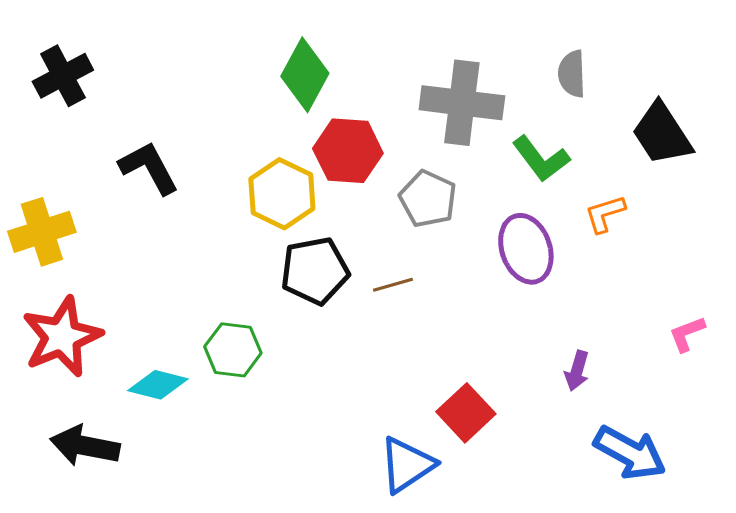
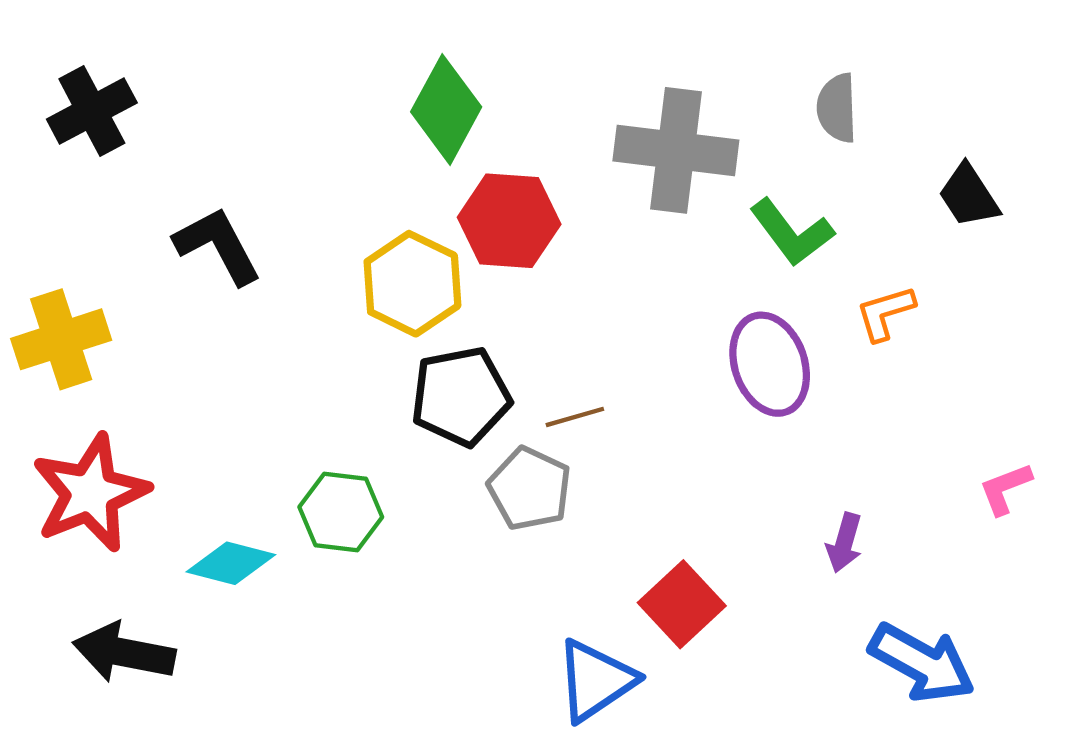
black trapezoid: (662, 134) -> (969, 196), size x0.7
gray pentagon: (428, 199) -> (530, 489), moved

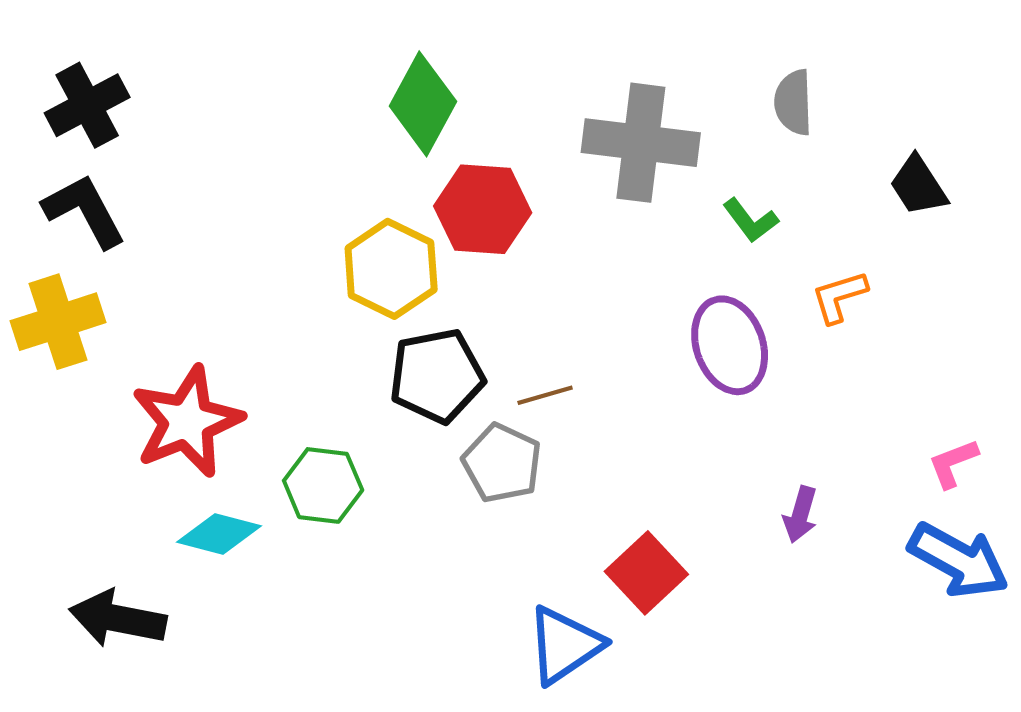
green L-shape: (792, 232) -> (750, 220), size x0.7
black L-shape: (218, 246) -> (84, 211), moved
red star: (90, 493) -> (187, 422), moved
blue arrow: (922, 663) -> (959, 560), moved

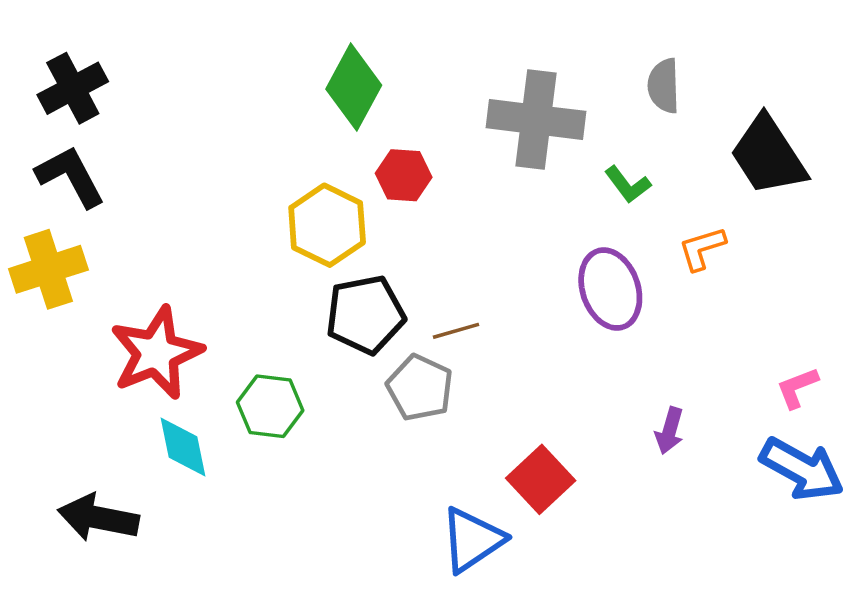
black trapezoid: (918, 186) -> (768, 156), size x1.6
red hexagon: (483, 209) -> (404, 175), size x0.7
cyan diamond: (219, 534) -> (183, 447), turned 64

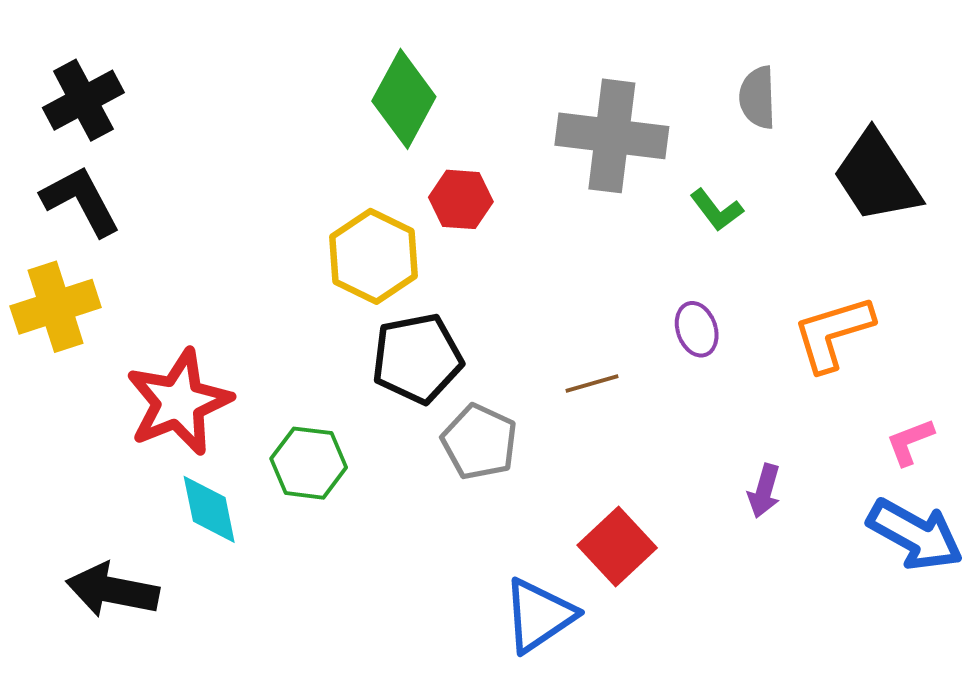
orange L-shape: (702, 248) -> (833, 333), moved, size x1.5
purple ellipse: (610, 289) -> (697, 329), size x0.6
brown line: (456, 331) -> (592, 384), moved

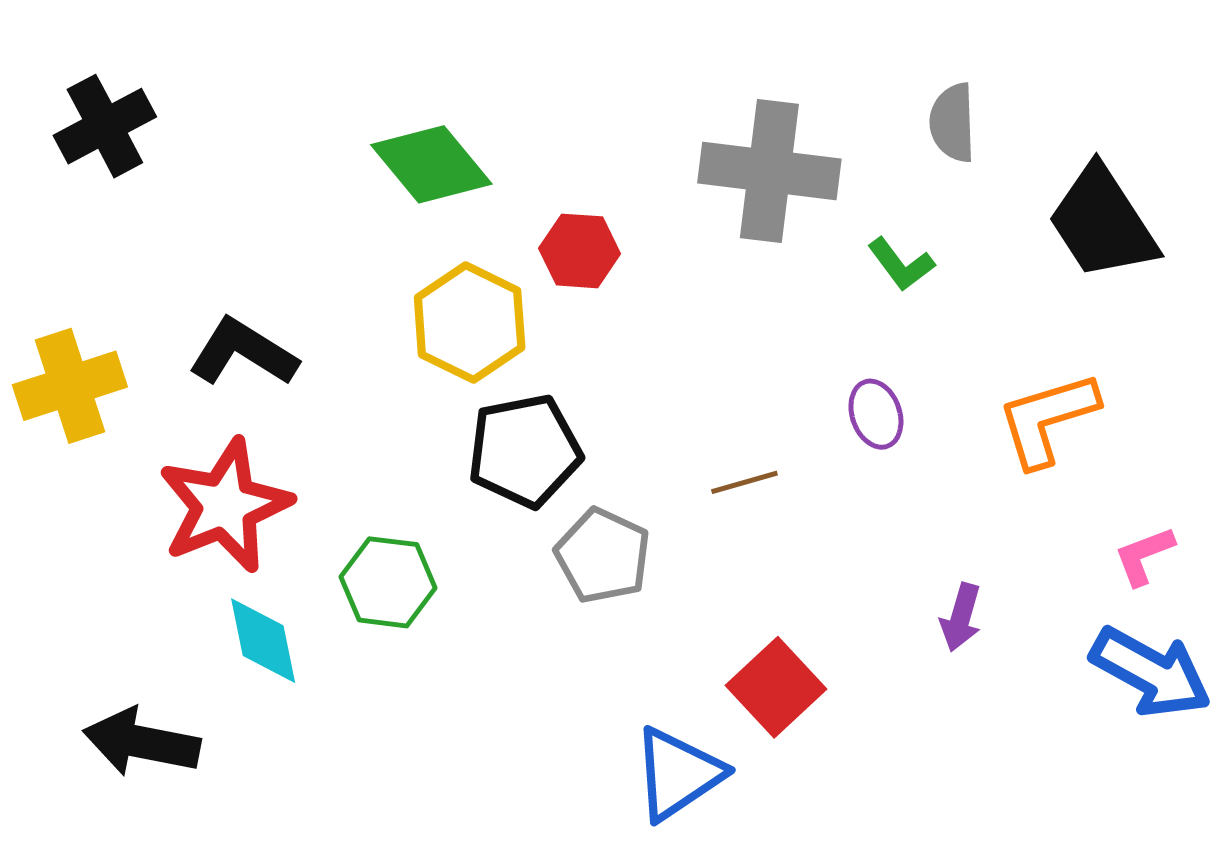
green diamond: (404, 99) -> (431, 164), moved, turned -68
black L-shape: (81, 201) -> (243, 353), moved, turned -30

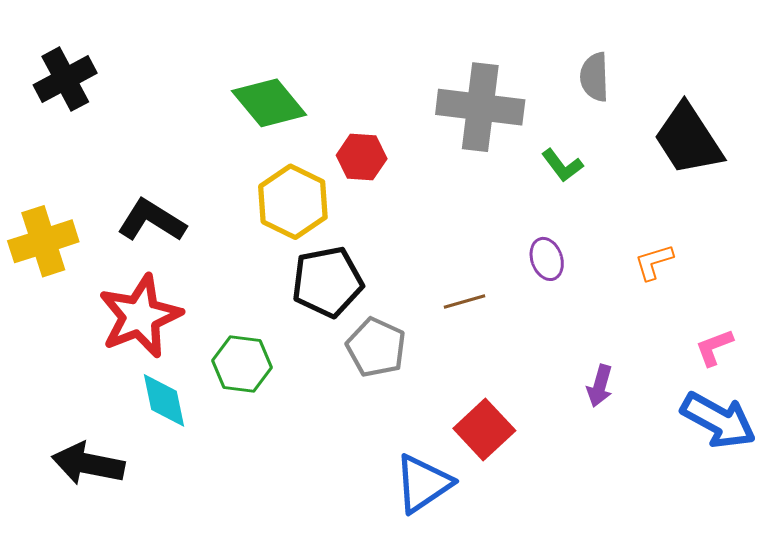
orange L-shape: (1047, 419) -> (654, 262), size x0.6

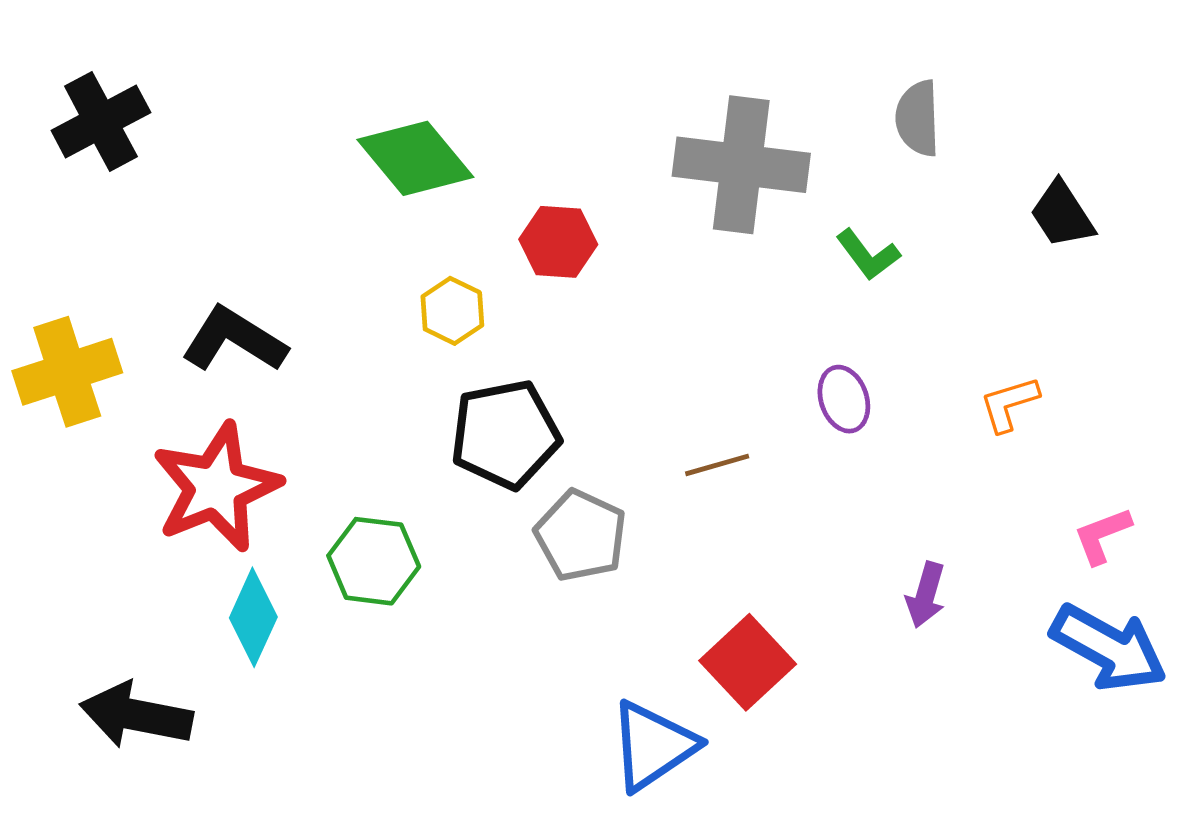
black trapezoid: (688, 139) -> (1062, 215), size x0.6
yellow hexagon: (293, 202) -> (452, 311), size x0.6
cyan diamond: (164, 400) -> (253, 617), turned 36

